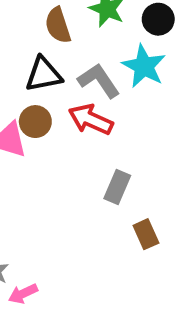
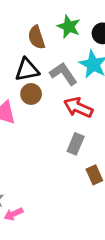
red arrow: (91, 120) -> (78, 107), moved
brown circle: (35, 122) -> (31, 94), moved

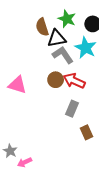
black triangle: (27, 70) -> (57, 38), moved
brown circle: (31, 94) -> (56, 80), moved

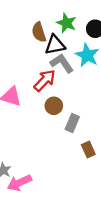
brown circle: (56, 80) -> (54, 106), moved
red arrow: (74, 81) -> (45, 80), moved, turned 110
pink arrow: (25, 162) -> (19, 183), size x1.5

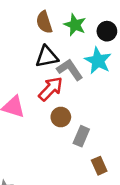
brown semicircle: (39, 32) -> (44, 22), moved
black triangle: (55, 45) -> (47, 57), moved

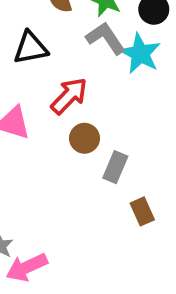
black triangle: (47, 57) -> (31, 48), moved
gray L-shape: (70, 70) -> (106, 38), moved

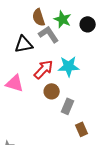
gray L-shape: (106, 38) -> (49, 34), moved
cyan star: (140, 54) -> (69, 66), moved, turned -30

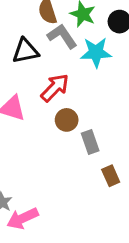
cyan star: (69, 66) -> (96, 52), moved
gray rectangle: (68, 106) -> (90, 142), turned -42

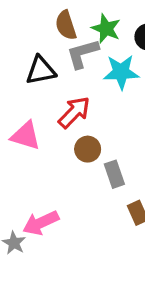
gray L-shape: (62, 36) -> (83, 54), turned -72
pink arrow: (23, 218) -> (41, 223), moved

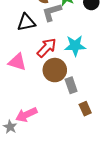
cyan star: (121, 72) -> (75, 46), moved
brown circle: (88, 149) -> (55, 70), size x1.5

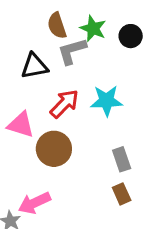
brown circle: (55, 70) -> (54, 149), moved
gray rectangle: (71, 85) -> (122, 159), moved

